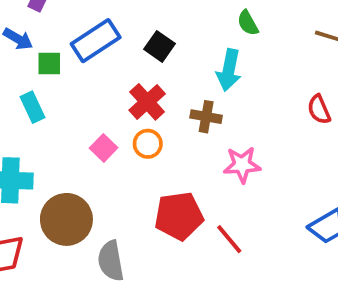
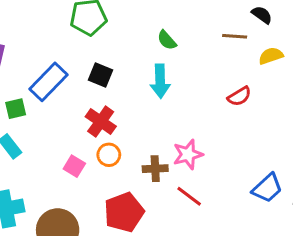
red semicircle: (319, 109) -> (239, 96), turned -85
brown cross: (206, 117) -> (155, 169), moved
red pentagon: (179, 216) -> (124, 212), moved
red line: (229, 239) -> (189, 196), moved

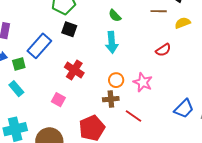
black square: (101, 75) -> (69, 29), moved
pink star: (188, 154) -> (143, 82), moved, turned -30
orange circle: (109, 155) -> (116, 80), moved

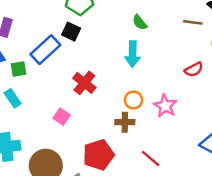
black square: (69, 29) -> (71, 32), moved
red line: (133, 116) -> (151, 158), moved

